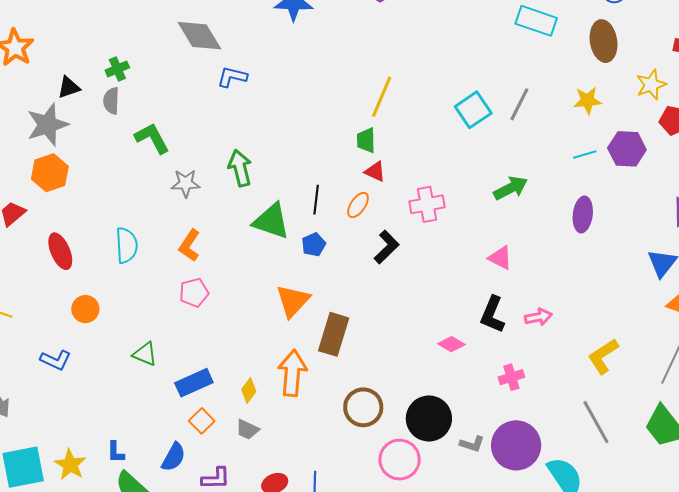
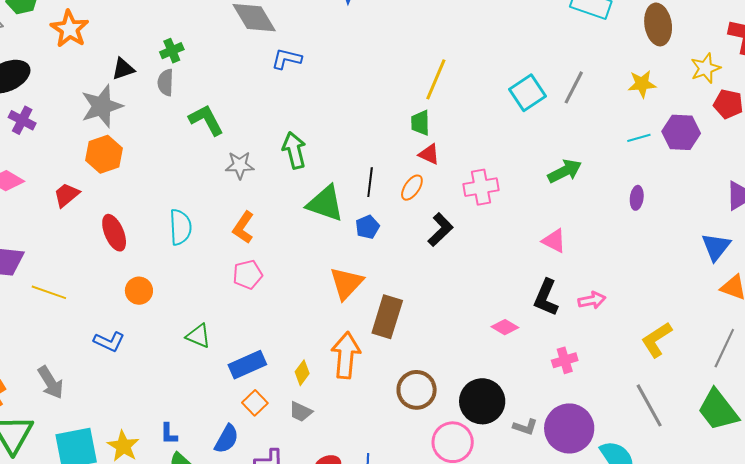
purple ellipse: (583, 214) -> (637, 198), size x0.7

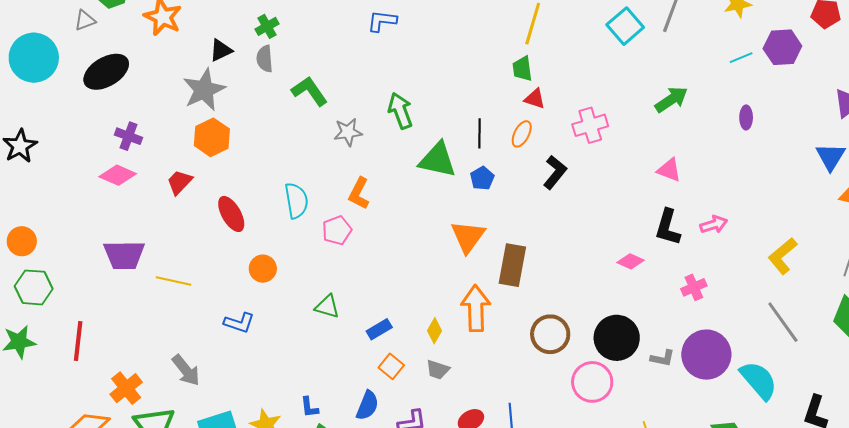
purple cross: (22, 120) -> (129, 136), moved
pink pentagon: (248, 275) -> (337, 230), moved
blue rectangle: (247, 365) -> (379, 329), size x0.7

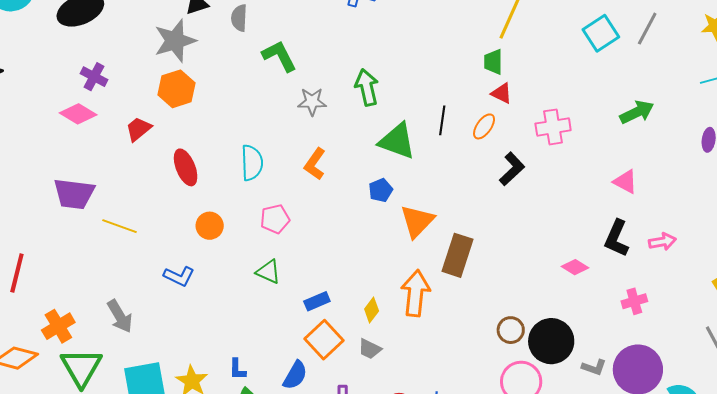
blue pentagon: (482, 178) -> (381, 190), moved
pink pentagon: (337, 230) -> (275, 219), moved
brown circle: (550, 334) -> (511, 330), moved, size x0.7
orange square: (391, 366) -> (324, 340), size x1.5

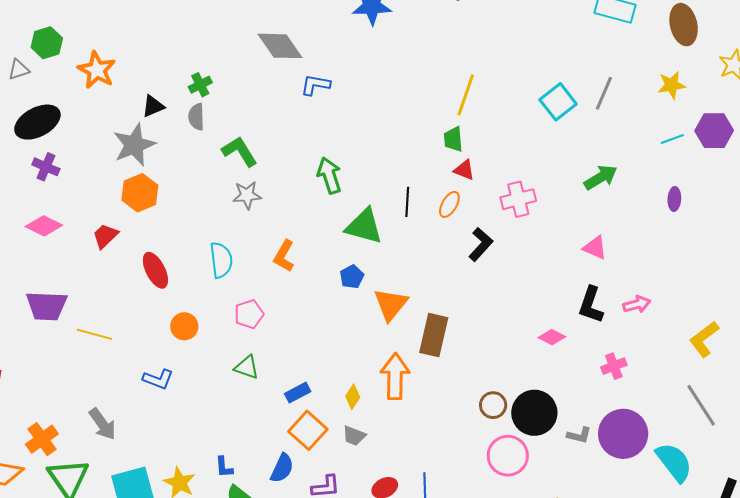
purple cross: (94, 77) -> (46, 167), moved
gray star: (312, 102) -> (247, 195), moved

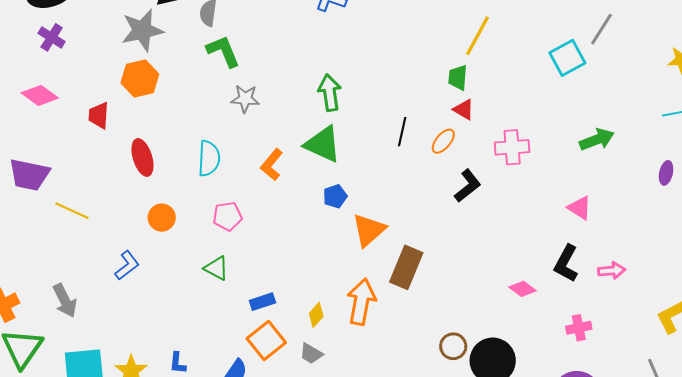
gray line: (604, 93) -> (601, 29), moved
green L-shape: (240, 151) -> (223, 51), moved
green triangle: (364, 226) -> (323, 144), moved
red trapezoid: (105, 236) -> (99, 115), turned -52
blue L-shape: (158, 379) -> (127, 265), turned -68

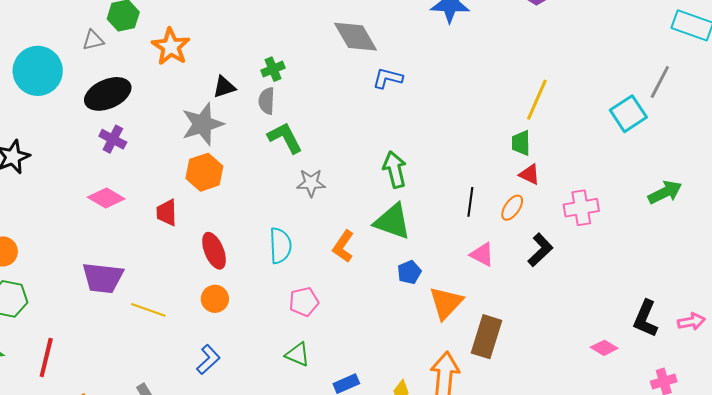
pink triangle: (580, 208) -> (482, 254), moved
orange circle: (162, 218) -> (215, 299), moved

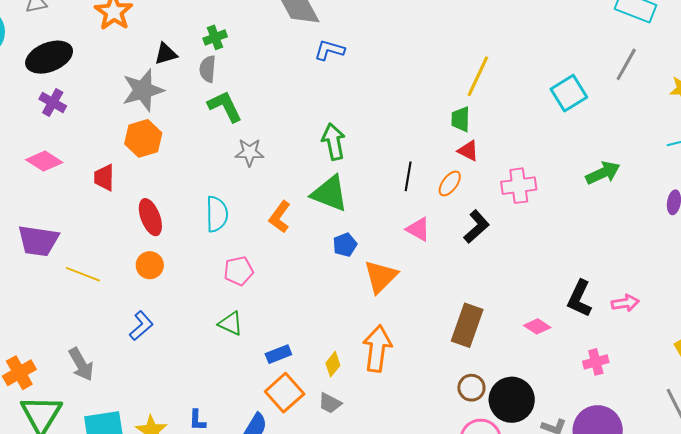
gray line: (660, 82) -> (626, 64), moved
brown rectangle: (487, 337) -> (467, 325), moved

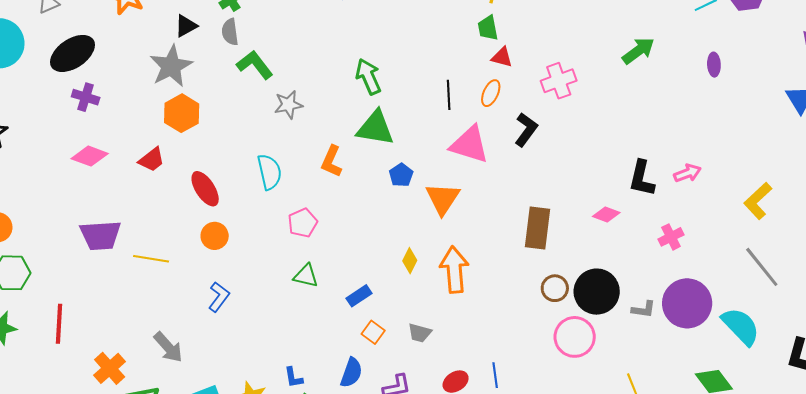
red trapezoid: (104, 178) -> (152, 160), turned -116
pink triangle: (418, 229) -> (470, 144), size x1.6
yellow diamond: (333, 364) -> (410, 261), moved
orange square: (285, 393) -> (373, 332), size x0.6

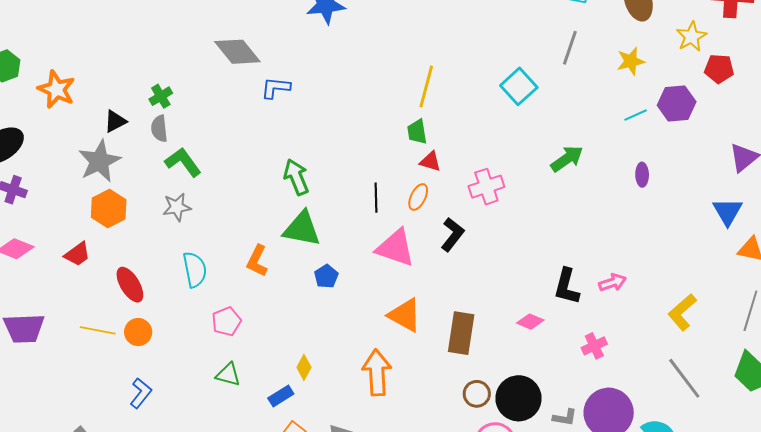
gray star: (288, 105) -> (177, 207), moved
orange triangle: (443, 199) -> (405, 315), moved, turned -36
yellow line: (151, 259) -> (98, 330), moved
yellow diamond: (410, 261) -> (304, 367), moved

